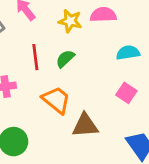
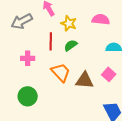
yellow star: (70, 21) -> (69, 23), moved
brown triangle: (85, 125) -> (85, 80), moved

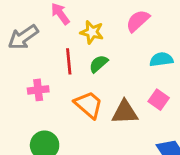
pink semicircle: (101, 19) -> (138, 21), turned -42

